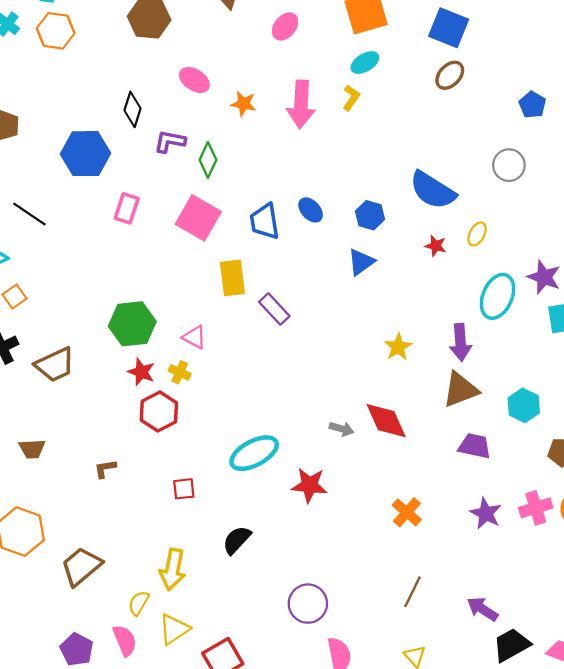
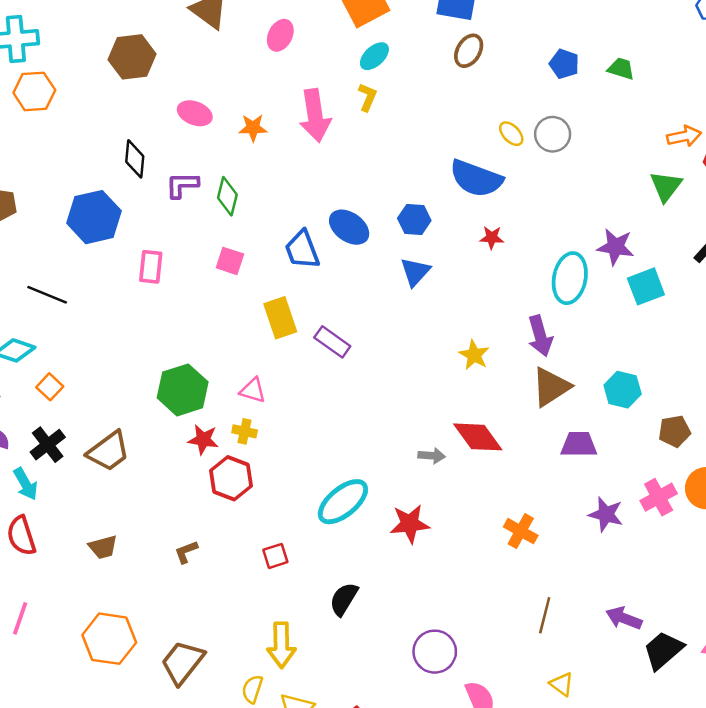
blue ellipse: (311, 210) -> (349, 227), size x1.4
pink square: (198, 218) -> (230, 261), size x0.6
yellow ellipse: (477, 234) -> (511, 134), moved, turned -60

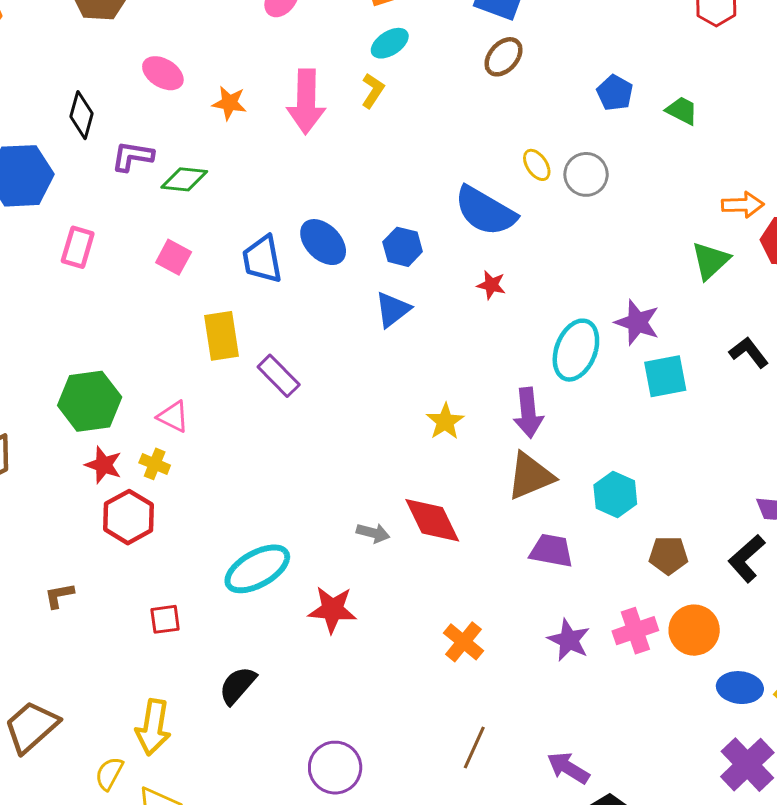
green diamond: (227, 196) -> (184, 179), turned 72

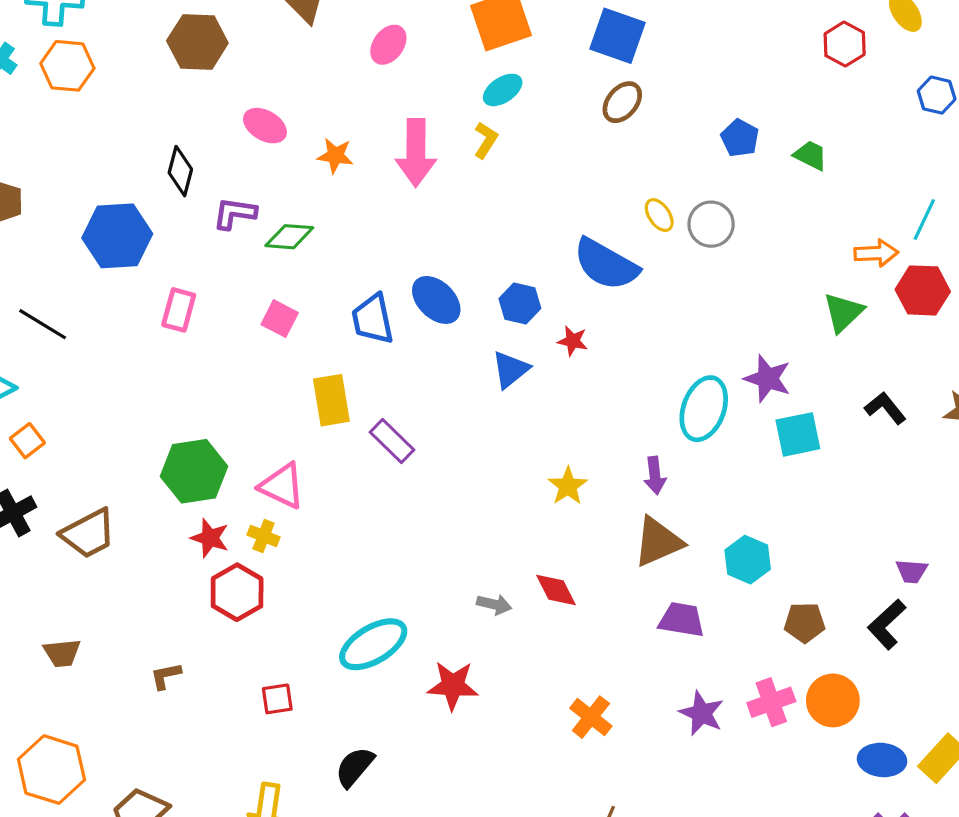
red star: (491, 285) -> (573, 341), moved
purple arrow: (528, 413) -> (655, 475), size x0.7
pink triangle: (173, 417) -> (282, 486), size x1.4
red diamond: (432, 520) -> (556, 590), size x0.7

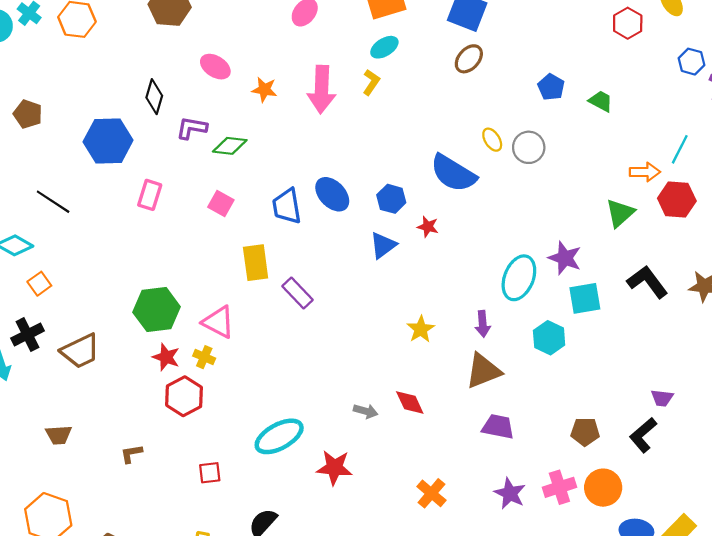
black L-shape: (885, 408) -> (647, 282), size x1.4
cyan hexagon: (748, 560) -> (549, 338), moved

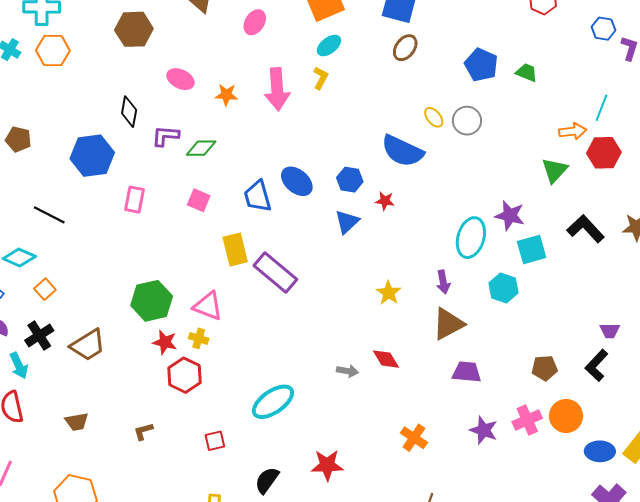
blue pentagon: (551, 87) -> (481, 65), size x1.4
purple rectangle: (297, 293) -> (275, 273), size x1.5
red star: (334, 468) -> (327, 465), moved

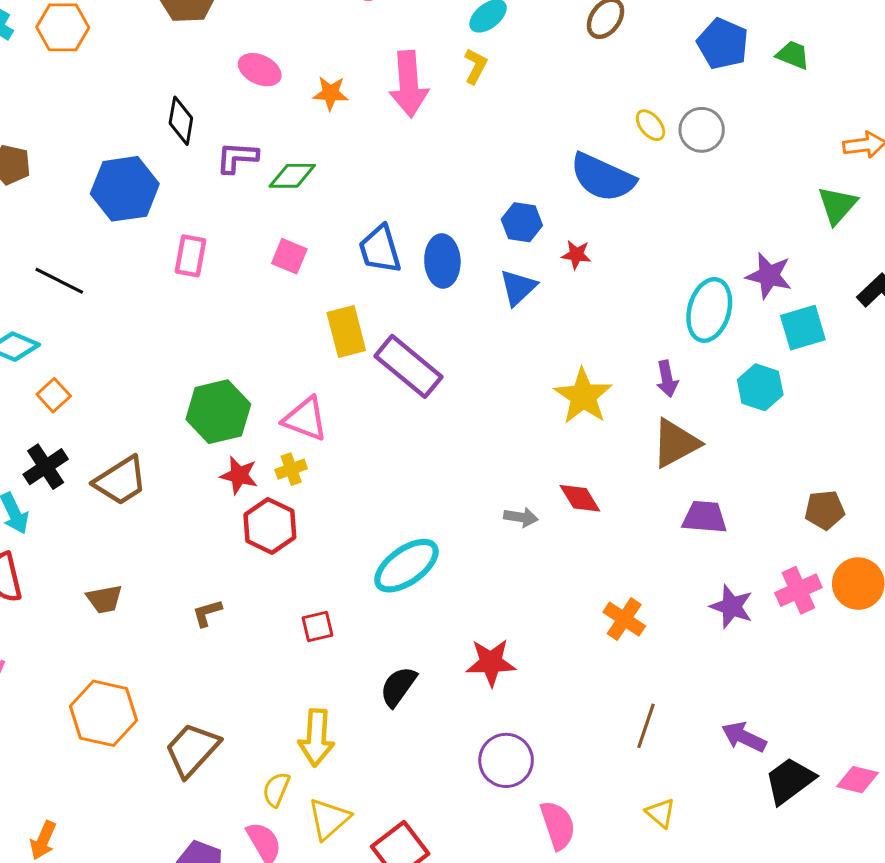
blue ellipse: (297, 181) -> (442, 261), moved, turned 48
yellow star: (389, 293) -> (583, 396), size x1.5
yellow cross: (199, 338) -> (291, 469), turned -36

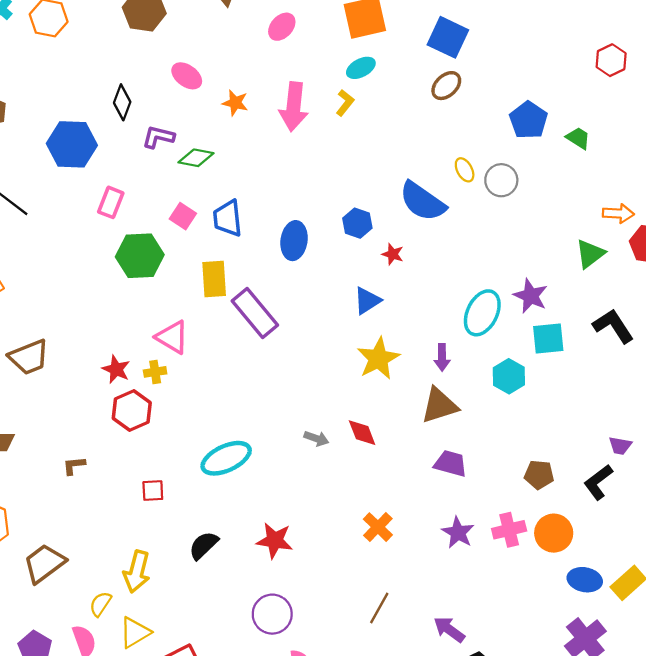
blue trapezoid: (380, 249) -> (228, 218), moved
blue triangle: (518, 287) -> (367, 301), moved
green hexagon: (218, 412) -> (140, 256), moved

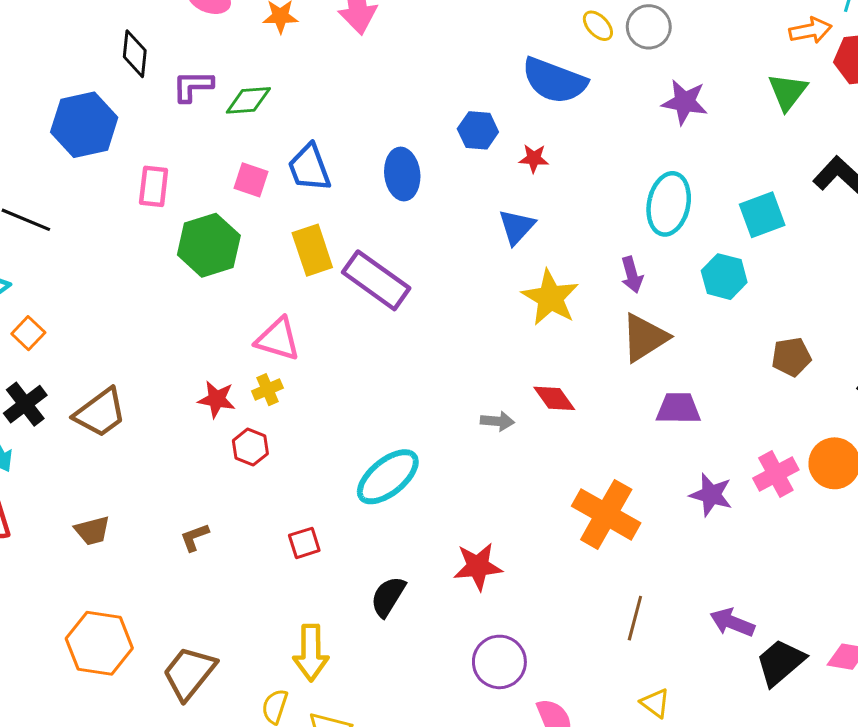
purple star: (531, 296) -> (685, 102), moved
red hexagon: (132, 411) -> (250, 447), size x0.7
brown pentagon: (539, 475) -> (791, 357), moved
orange cross: (378, 527) -> (606, 514), size x1.6

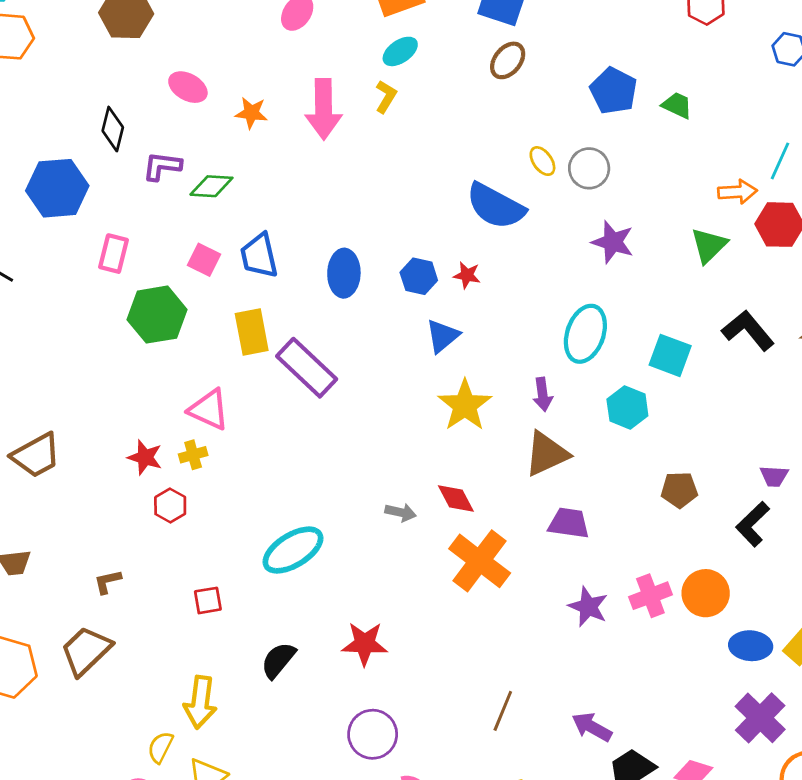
blue hexagon: (478, 130) -> (419, 276), moved
cyan square: (762, 215) -> (670, 355), turned 33
orange cross: (606, 514) -> (480, 561), moved
brown trapezoid: (189, 673) -> (86, 651), moved

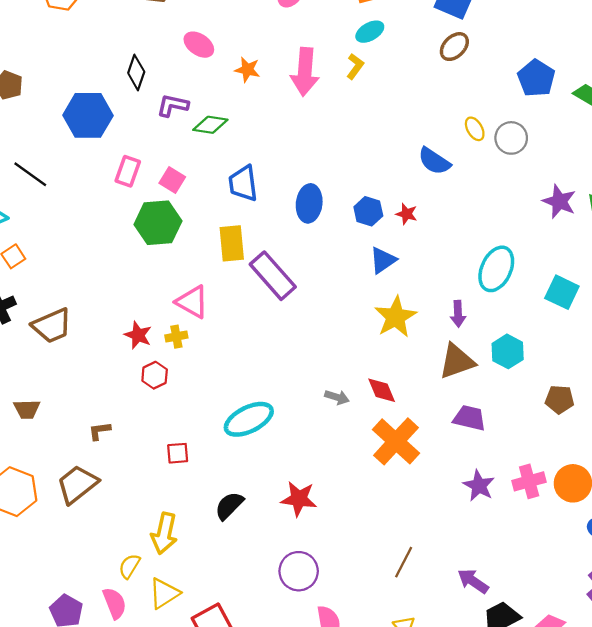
blue semicircle: (496, 206) -> (434, 161), size x0.7
purple star: (613, 242) -> (559, 201), moved
pink square: (204, 260) -> (172, 180), moved
cyan hexagon: (627, 408) -> (508, 351), moved

